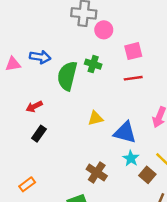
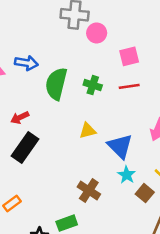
green cross: (93, 64) -> (93, 85), moved
blue triangle: (125, 132) -> (120, 146), turned 30
black rectangle: (39, 134) -> (25, 148), size x1.6

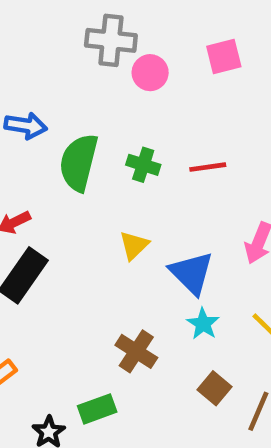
pink square: (129, 56) -> (224, 57), moved
yellow triangle: (88, 131) -> (134, 245), turned -30
brown square: (145, 193) -> (215, 388), moved

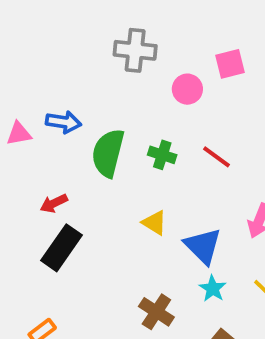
pink circle: (150, 73) -> (187, 89), moved
red line: (208, 167) -> (216, 157), turned 44
yellow triangle: (134, 245) -> (154, 223), turned -44

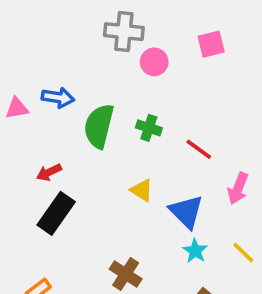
pink circle: (187, 89) -> (154, 62), moved
red line: (216, 157) -> (199, 149), moved
brown cross: (156, 312) -> (126, 274), moved

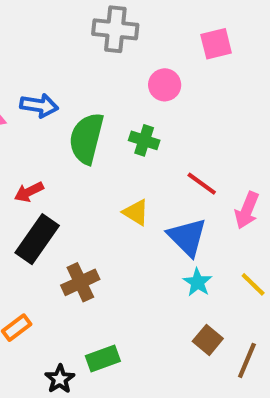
pink circle: (154, 62) -> (165, 85), moved
red line: (199, 149) -> (202, 184), moved
brown cross: (126, 274) -> (80, 282), moved, turned 32

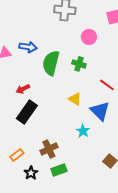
brown cross: (80, 282) -> (49, 149), moved
cyan star: (198, 282) -> (83, 131), moved
black star: (60, 379) -> (31, 173), moved

